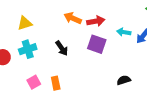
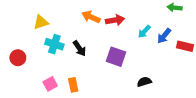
cyan arrow: (124, 32) -> (144, 32), turned -56
purple square: (97, 44) -> (116, 57), moved
cyan cross: (28, 49) -> (54, 44), moved, turned 36

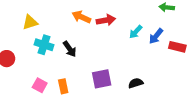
purple square: (116, 57) -> (102, 79), moved, turned -30
pink square: (50, 84) -> (40, 85), turned -32

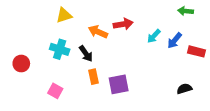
orange arrow: (81, 17) -> (98, 32), moved
yellow triangle: (30, 22) -> (64, 15), moved
black semicircle: (136, 83) -> (184, 89), moved
orange rectangle: (63, 86) -> (94, 77), moved

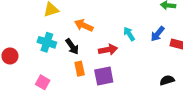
red arrow: (123, 24) -> (108, 50), moved
cyan arrow: (154, 36) -> (129, 34), moved, turned 104

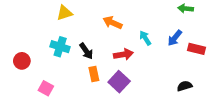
orange arrow: (84, 25) -> (112, 23), moved
purple square: (104, 76) -> (119, 82), turned -36
pink square: (43, 82) -> (46, 88), moved

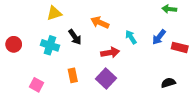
black arrow: (86, 51) -> (75, 37), moved
red circle: (22, 61) -> (14, 44), moved
orange rectangle: (94, 74) -> (73, 75), moved

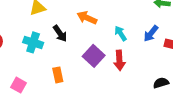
red arrow: (110, 53) -> (119, 60), moved, turned 96
purple square: (106, 79) -> (94, 56), moved

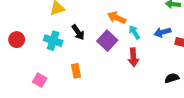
orange arrow: (87, 18) -> (117, 18), moved
blue arrow: (151, 33) -> (163, 32), turned 35
purple square: (94, 56) -> (107, 41), moved

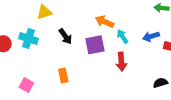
cyan cross: (53, 41) -> (28, 38), moved
purple square: (107, 41) -> (95, 45), turned 36

